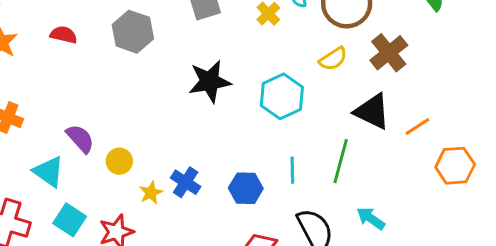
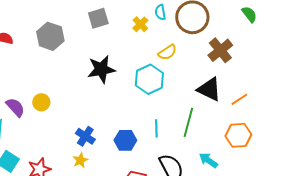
yellow semicircle: (333, 59) -> (167, 52), moved
yellow circle: (119, 161) -> (41, 102), moved
orange hexagon: (455, 166) -> (238, 135), moved
yellow star: (151, 193) -> (80, 160), moved

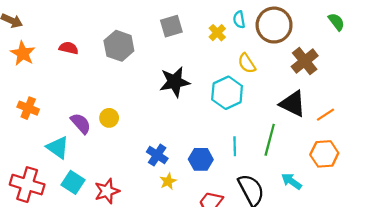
yellow semicircle: (167, 52) -> (247, 63), turned 90
yellow star: (80, 160) -> (168, 181), moved

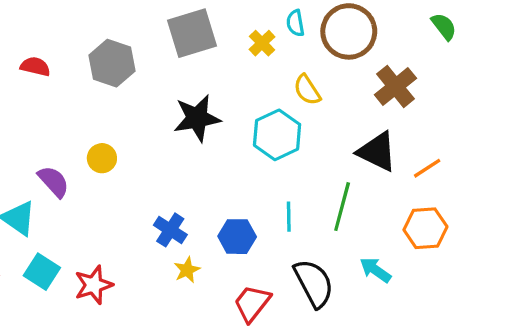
gray square: (171, 26) -> (192, 33), size x1.4
yellow circle: (109, 118) -> (102, 158), moved

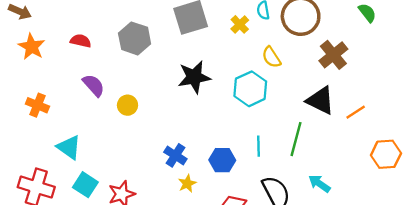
purple semicircle: (54, 182) -> (94, 85), moved
orange hexagon: (425, 228) -> (386, 154), moved

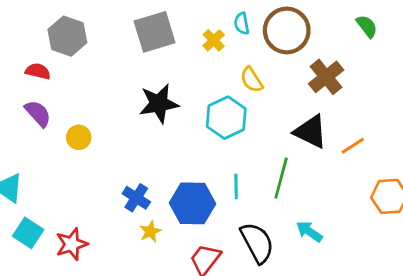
gray hexagon: (135, 38) -> (67, 36), moved
red semicircle: (81, 41) -> (38, 71), moved
blue hexagon: (222, 160) -> (193, 203), size x1.4

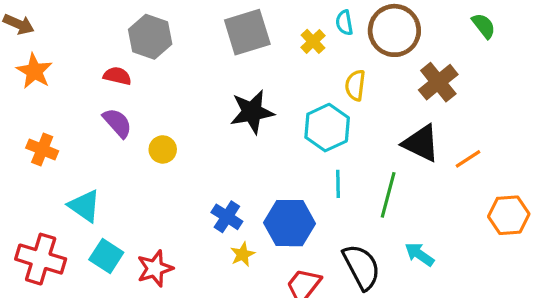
yellow semicircle: (252, 80) -> (355, 85), turned 40
cyan line: (236, 187) -> (338, 184), moved

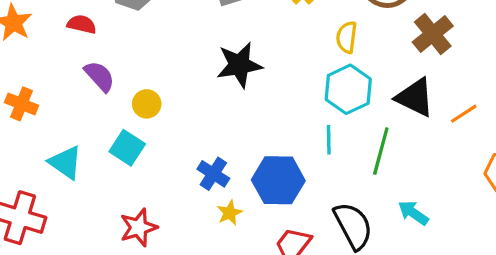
red semicircle: (117, 76) -> (82, 24), moved
cyan hexagon: (327, 128) -> (348, 89), moved
cyan square: (106, 256) -> (127, 148), moved

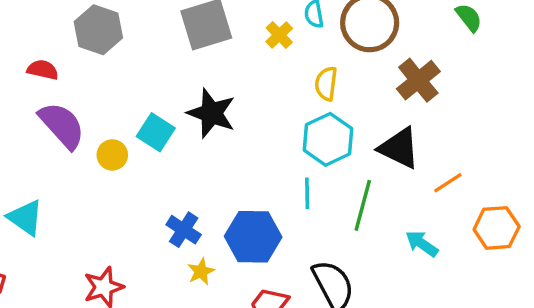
black star: (239, 65) -> (211, 113), turned 30
purple semicircle: (100, 76) -> (62, 125), size x1.4
orange line: (464, 114) -> (448, 183), moved
cyan square: (127, 148) -> (156, 132), moved
cyan arrow: (413, 213) -> (422, 244), moved

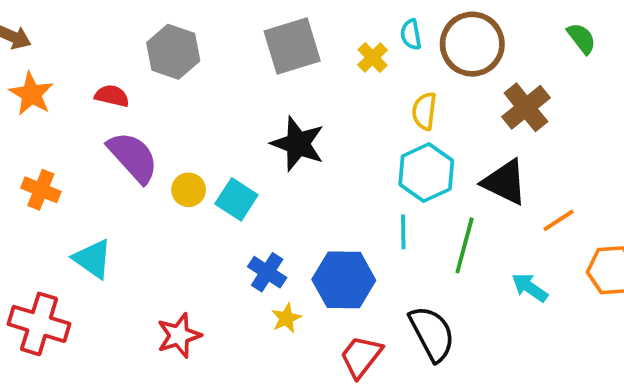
cyan square: (156, 132) -> (236, 199), moved

